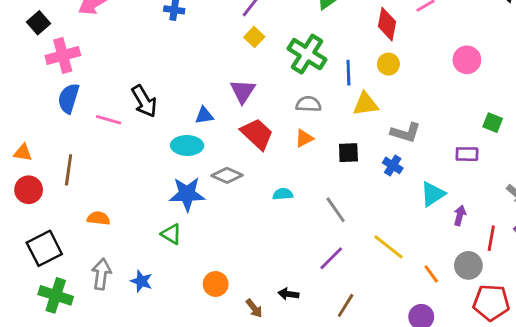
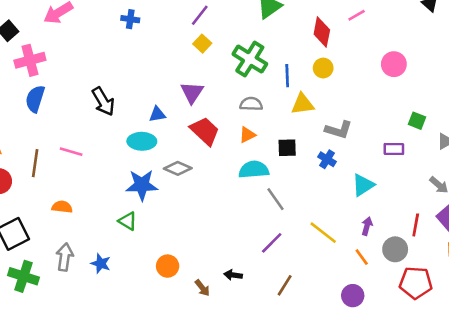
pink line: (109, 120) -> (71, 152), moved
cyan semicircle: (283, 194) -> (254, 170), moved, size x1.6
purple arrow: (460, 215) -> (367, 226), moved

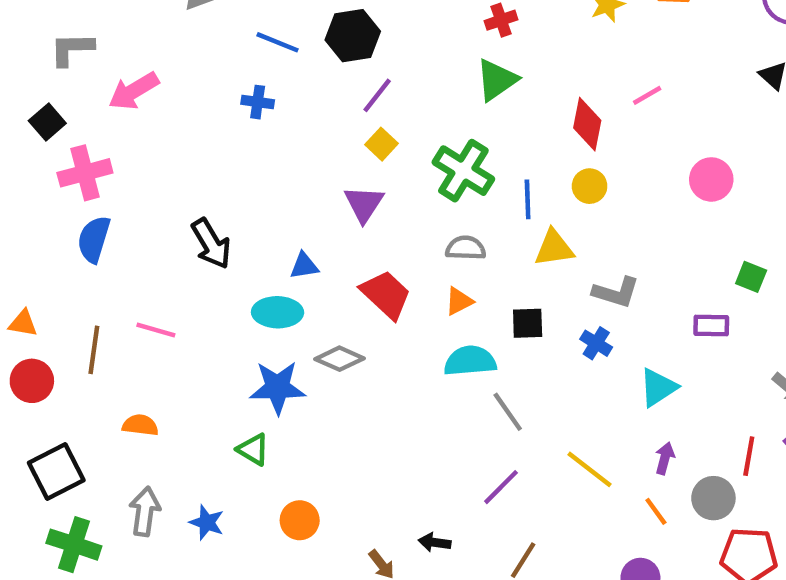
purple triangle: (192, 92) -> (364, 204), moved
orange circle: (168, 266) -> (300, 520), moved

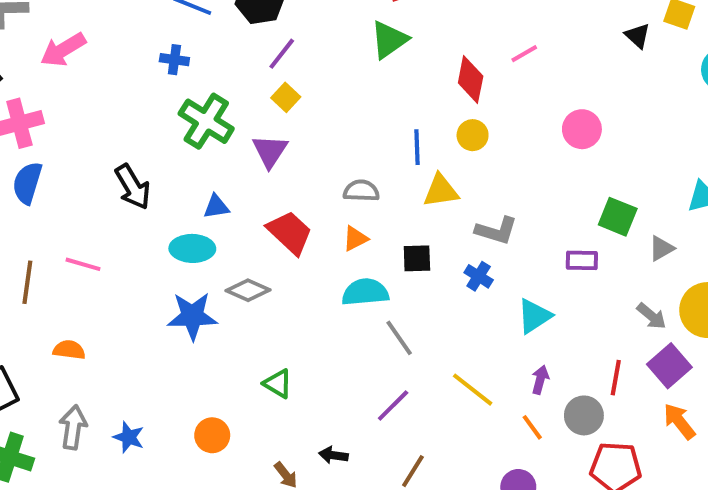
green cross: (463, 171) -> (206, 121), moved
green square: (751, 277) -> (618, 217), size x1.4
green triangle: (253, 449) -> (278, 384), moved

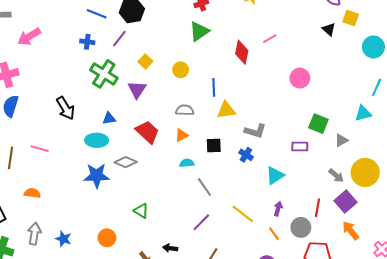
purple line: (282, 54) -> (119, 39), moved
yellow circle: (473, 135) -> (181, 70), moved
cyan semicircle: (365, 292) -> (187, 163), size x0.6

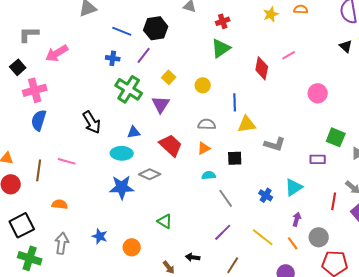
blue cross: (246, 155) -> (266, 195), moved
red line: (317, 208) -> (334, 201), moved
yellow line: (243, 214) -> (263, 237), moved
blue star: (63, 239) -> (100, 236), moved

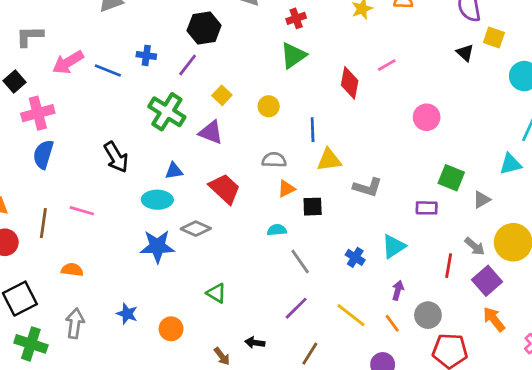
blue line: (122, 31) -> (108, 71), moved
blue cross: (113, 58) -> (146, 55), moved
purple triangle: (161, 104) -> (211, 132), turned -42
orange triangle: (204, 148) -> (286, 189), moved

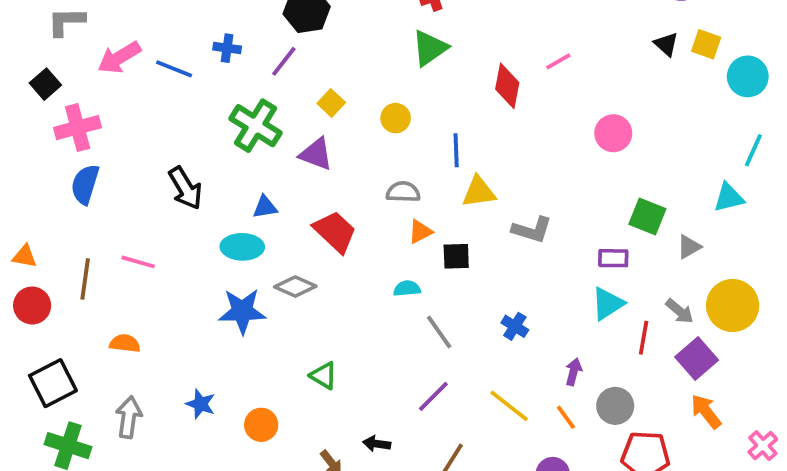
yellow square: (494, 38) -> (706, 44), moved
cyan triangle: (394, 246) -> (608, 304), moved

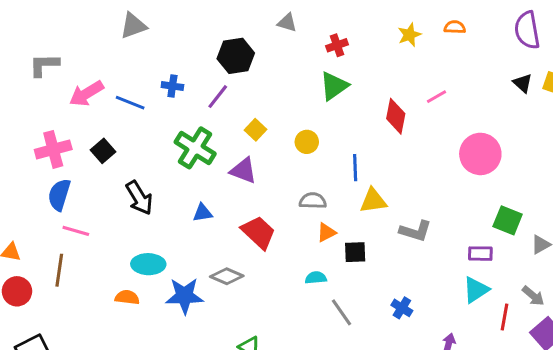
black square: (45, 84) -> (103, 151), moved
pink circle: (613, 133) -> (480, 154), size x1.4
cyan ellipse: (242, 247) -> (148, 264), moved
pink line: (138, 262) -> (76, 231), moved
orange semicircle: (125, 343) -> (127, 297), moved

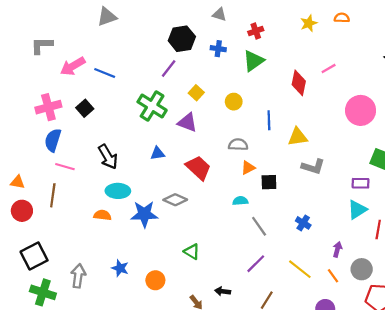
blue cross: (172, 86) -> (218, 49), moved
black arrow: (139, 198) -> (108, 157), moved
yellow triangle: (373, 201) -> (298, 137), moved

